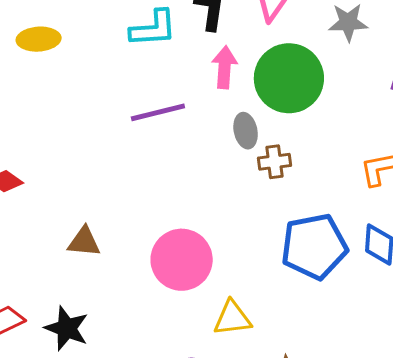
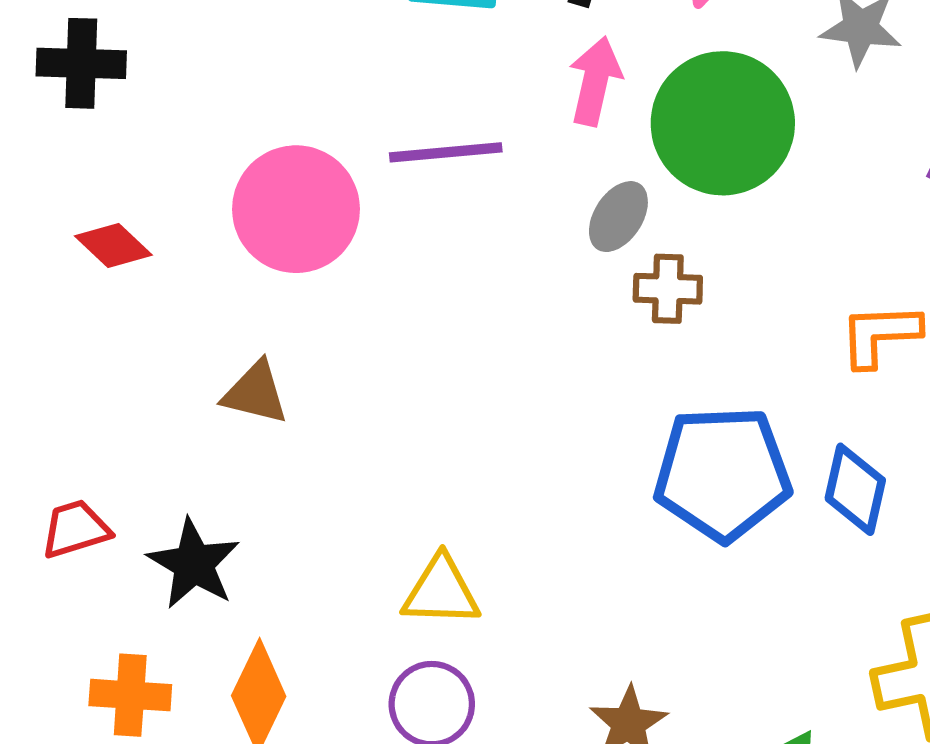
gray ellipse: (246, 131) -> (618, 217), turned 36
pink circle: (182, 260) -> (296, 209), moved
yellow triangle: (232, 318) -> (441, 591), moved

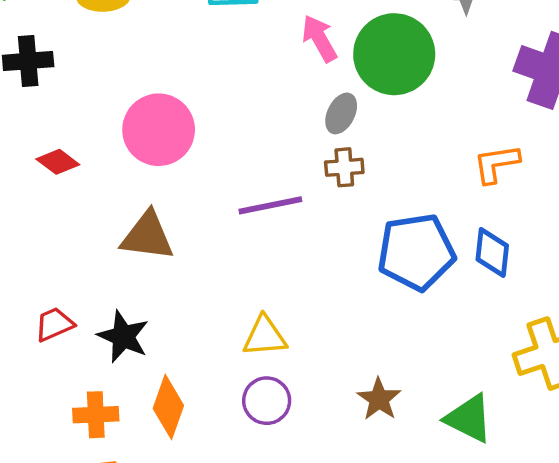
pink arrow: (595, 81) -> (319, 38), turned -36
purple line: (446, 152) -> (270, 205), moved
brown cross: (668, 289) -> (344, 167), moved
brown triangle: (255, 393) -> (147, 236), size x1.4

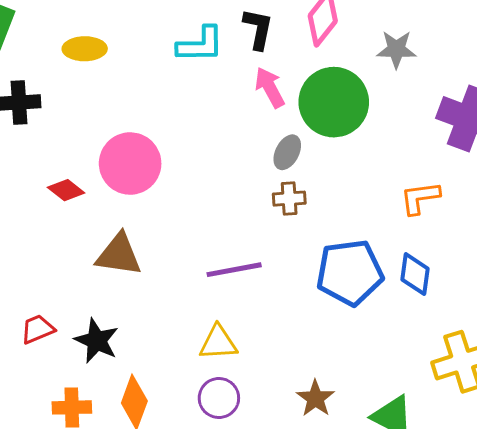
red diamond: (58, 162) -> (66, 190), moved
purple line: (270, 205) -> (234, 270), moved

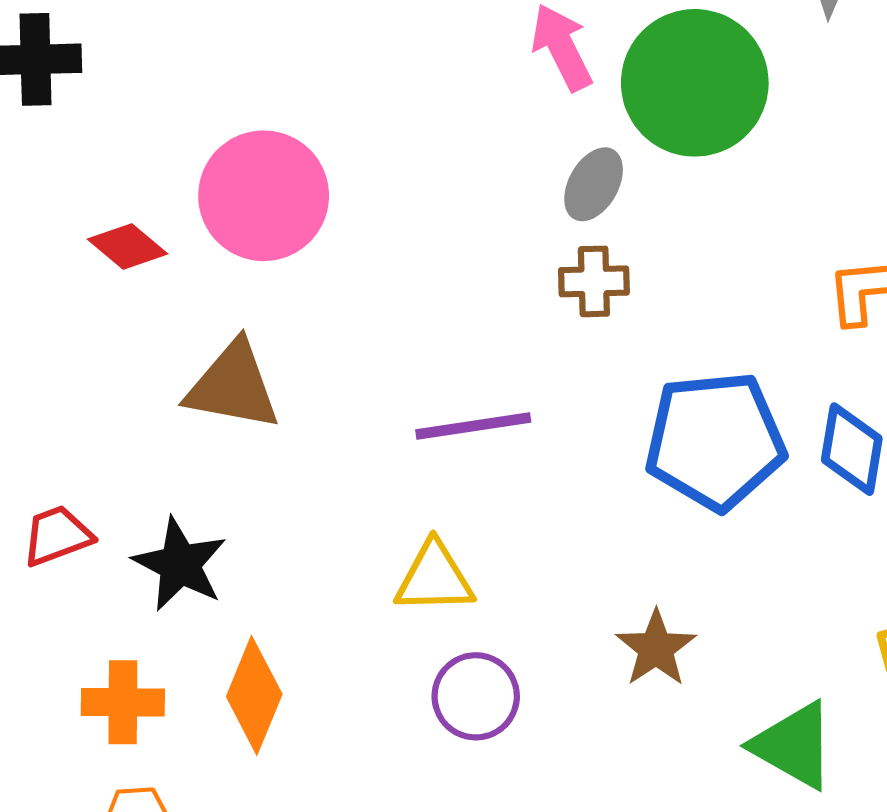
purple circle: (219, 398) -> (476, 696), moved
brown star: (315, 398) -> (656, 648), moved

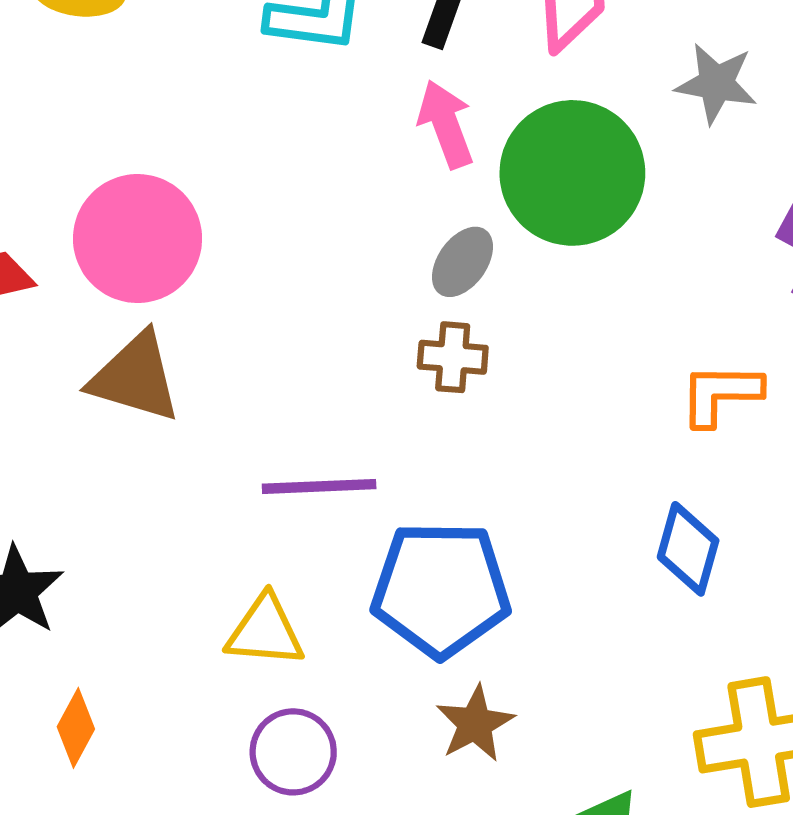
brown triangle: (233, 386) -> (135, 377), moved
blue pentagon: (715, 441) -> (441, 589), moved
orange diamond: (254, 695) -> (76, 728), size x0.7

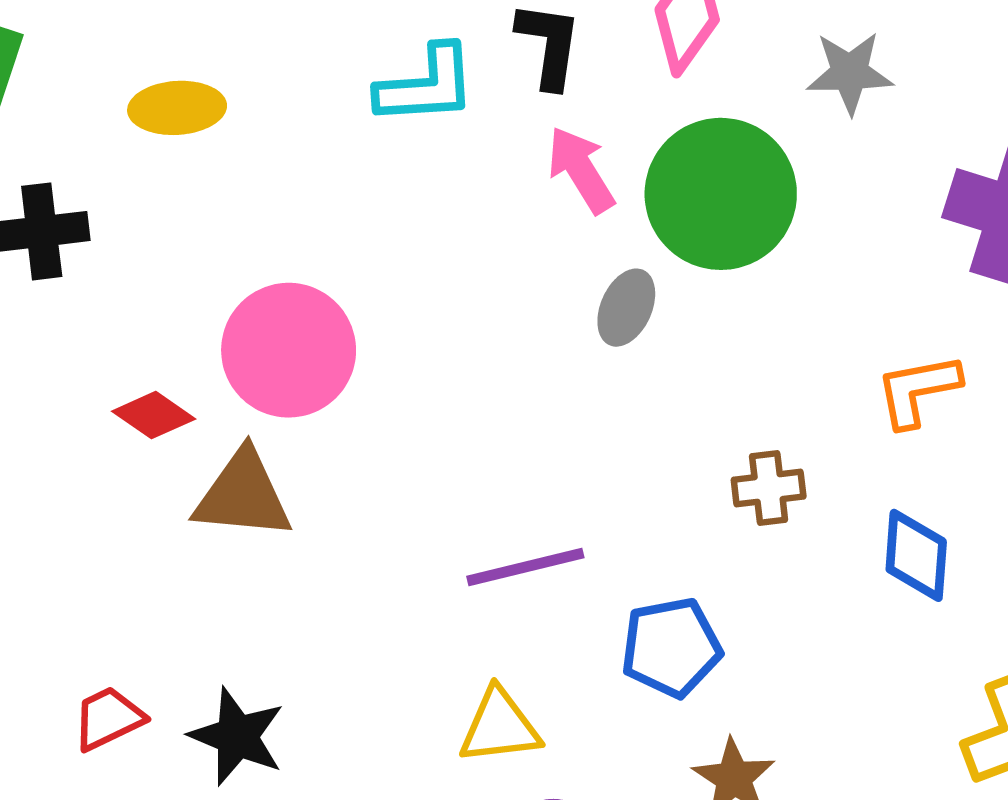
brown cross: (453, 357) -> (769, 488), moved
brown triangle: (135, 377) -> (243, 495), moved
blue pentagon: (441, 589) -> (671, 647), size x0.7

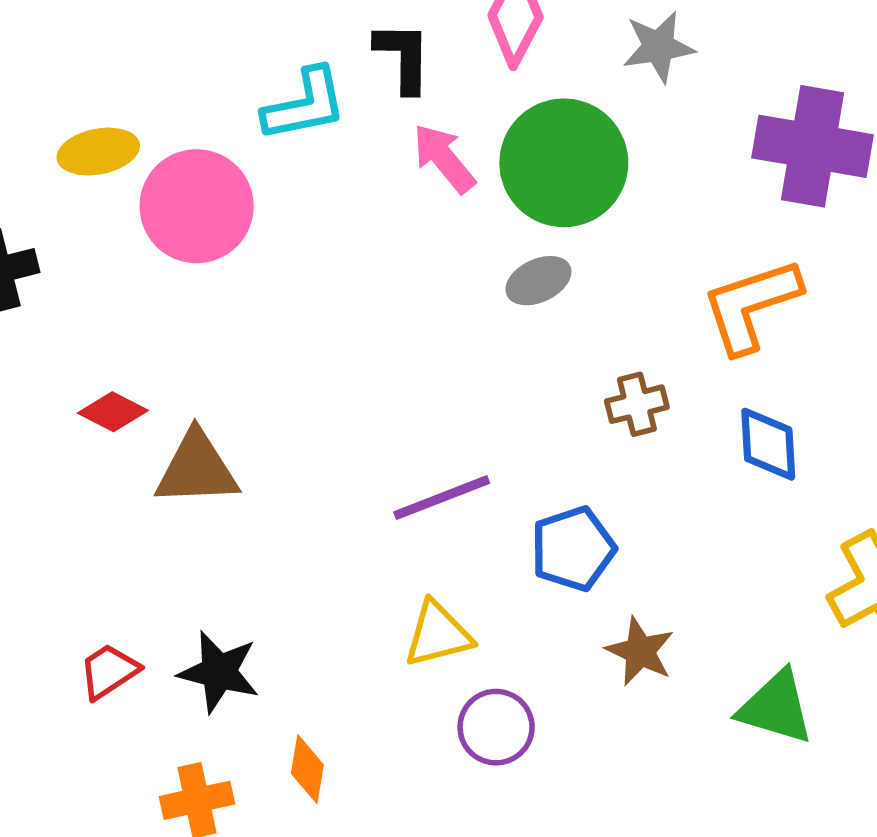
gray ellipse: (626, 308) -> (538, 281), moved, turned 48
pink circle: (289, 350) -> (197, 206), moved
orange L-shape: (918, 390) -> (751, 305), size x1.4

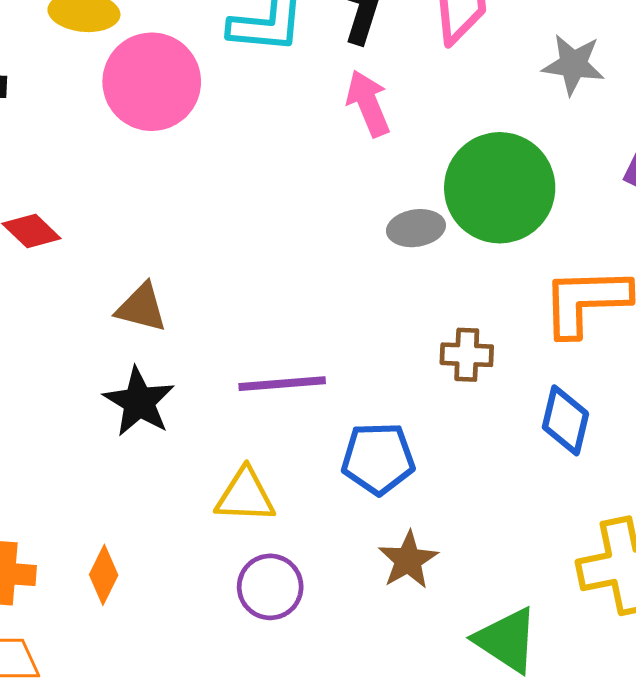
green circle: (564, 163) -> (500, 188), moved
brown triangle: (197, 469) -> (142, 308), moved, size x0.7
black star: (219, 672) -> (139, 402), moved

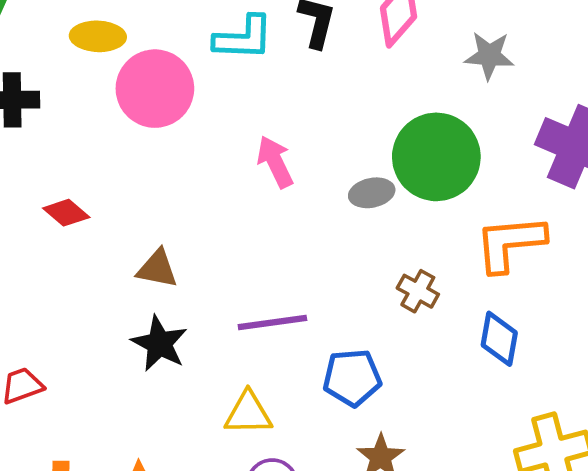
pink arrow: (368, 103) -> (275, 162), moved
brown cross: (467, 355) -> (418, 291), turned 30

